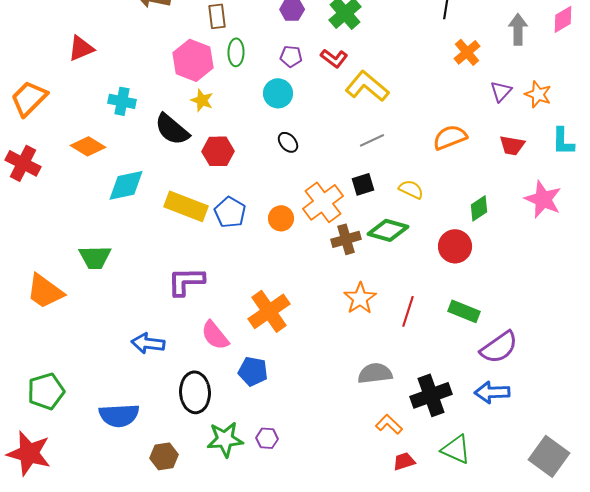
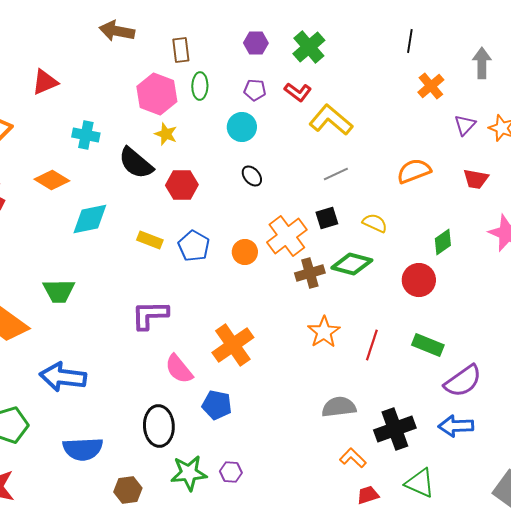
yellow rectangle: (186, 206) -> (150, 240), size x0.6
blue arrow: (148, 343) -> (63, 377), moved, size x1.4

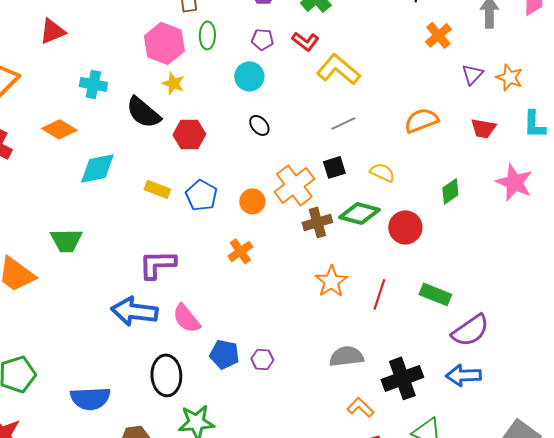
red circle: (419, 280) -> (405, 227), moved
orange cross: (233, 345) -> (240, 251), moved, size x0.6
blue arrow: (63, 377) -> (134, 311), moved
purple hexagon: (231, 472) -> (262, 359), moved

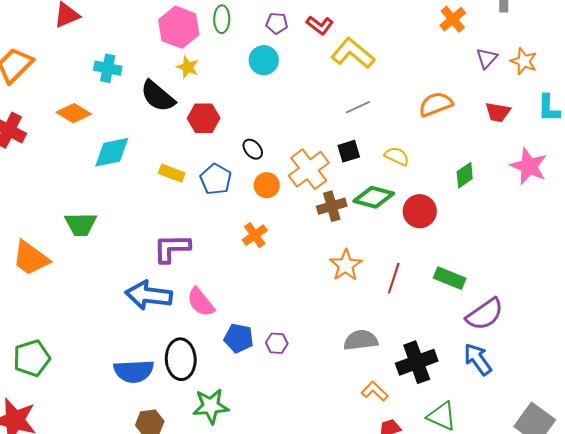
black ellipse: (259, 125) -> (253, 149), moved
blue arrow: (463, 375) -> (478, 359), turned 56
blue semicircle: (90, 398) -> (134, 371), moved

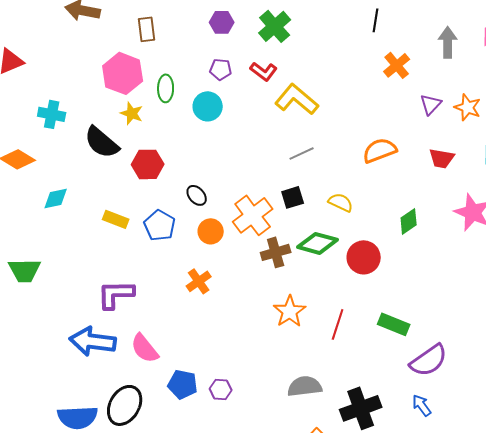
green ellipse: (222, 19) -> (166, 88), moved
cyan diamond: (112, 152) -> (56, 198), size x0.7
black ellipse: (181, 359) -> (125, 405), turned 33
blue arrow: (478, 359) -> (422, 405), size x0.7

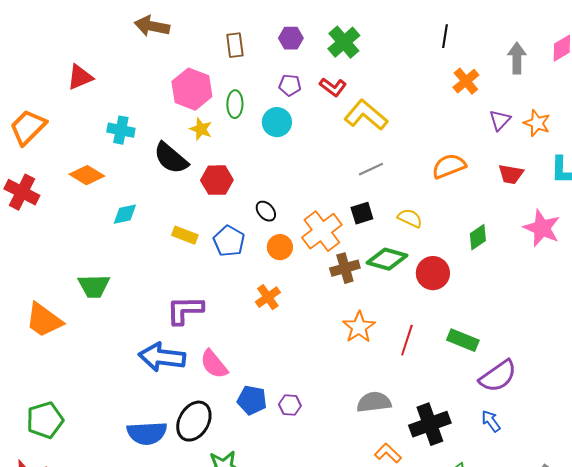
brown rectangle: (147, 29) -> (235, 45), moved

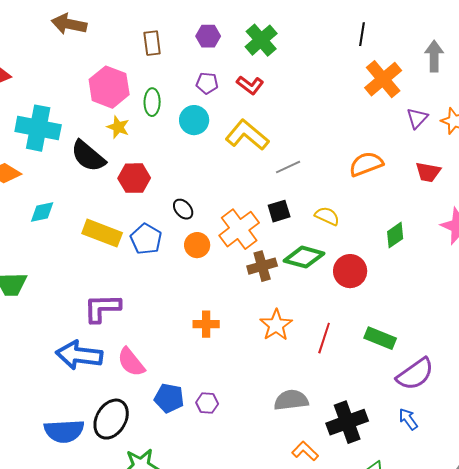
orange cross: (466, 81) -> (383, 79), size x1.4
yellow L-shape: (366, 115) -> (247, 135), moved
cyan cross: (121, 130) -> (38, 128), size x1.6
yellow rectangle: (185, 235) -> (102, 233), size x1.5
orange cross: (268, 297) -> (206, 324), moved, turned 35

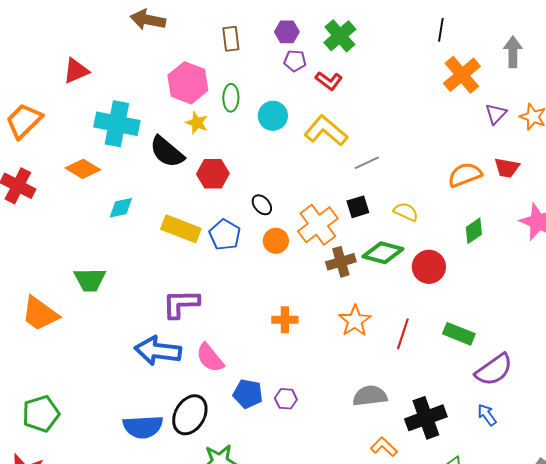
purple pentagon: (207, 83) -> (295, 61), moved
orange semicircle: (366, 164) -> (465, 175), moved

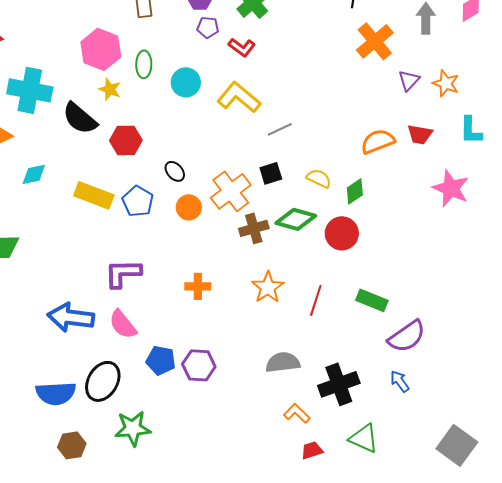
green diamond: (474, 231) -> (355, 191), moved
purple L-shape: (181, 304) -> (123, 273), moved
purple hexagon: (286, 399) -> (199, 365), size x1.5

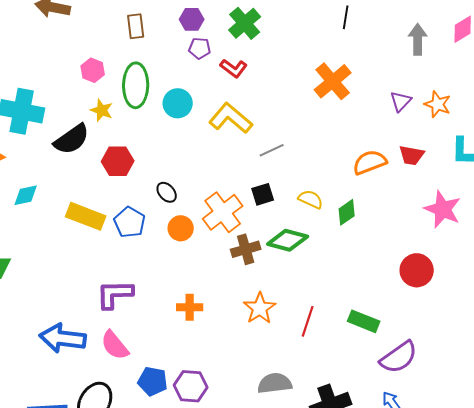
orange cross: (375, 41) -> (333, 81), moved
pink hexagon: (101, 49) -> (93, 70), size x0.6
green ellipse: (144, 64) -> (136, 85), size x1.6
black semicircle: (80, 118) -> (72, 139), turned -75
red circle: (342, 233) -> (417, 270), moved

